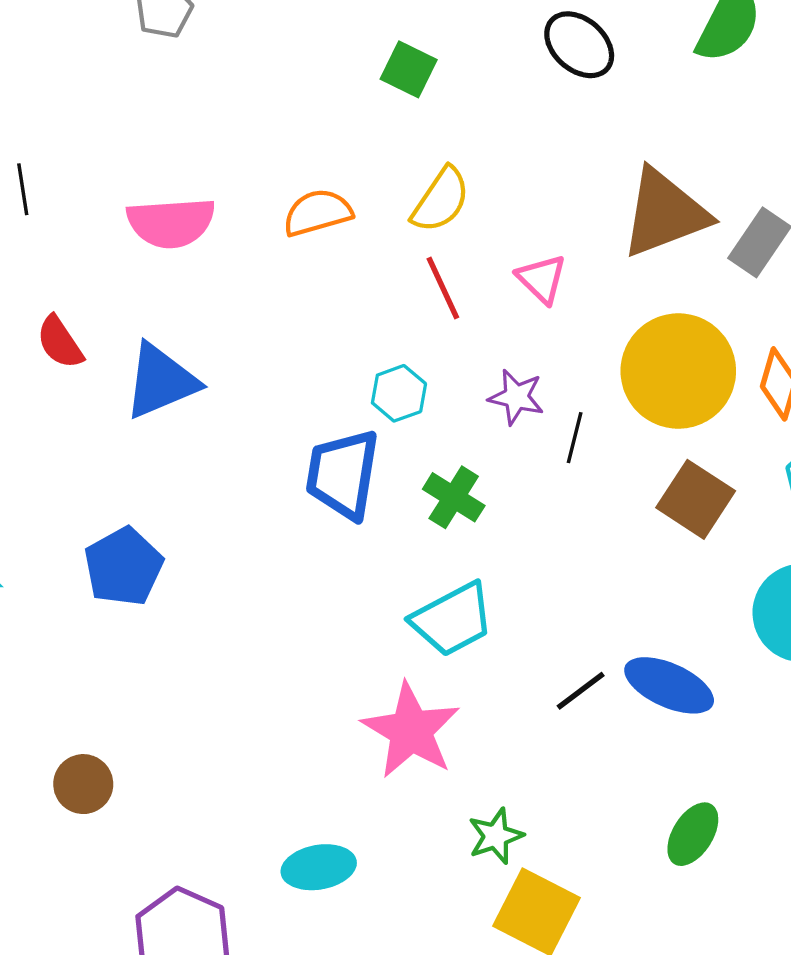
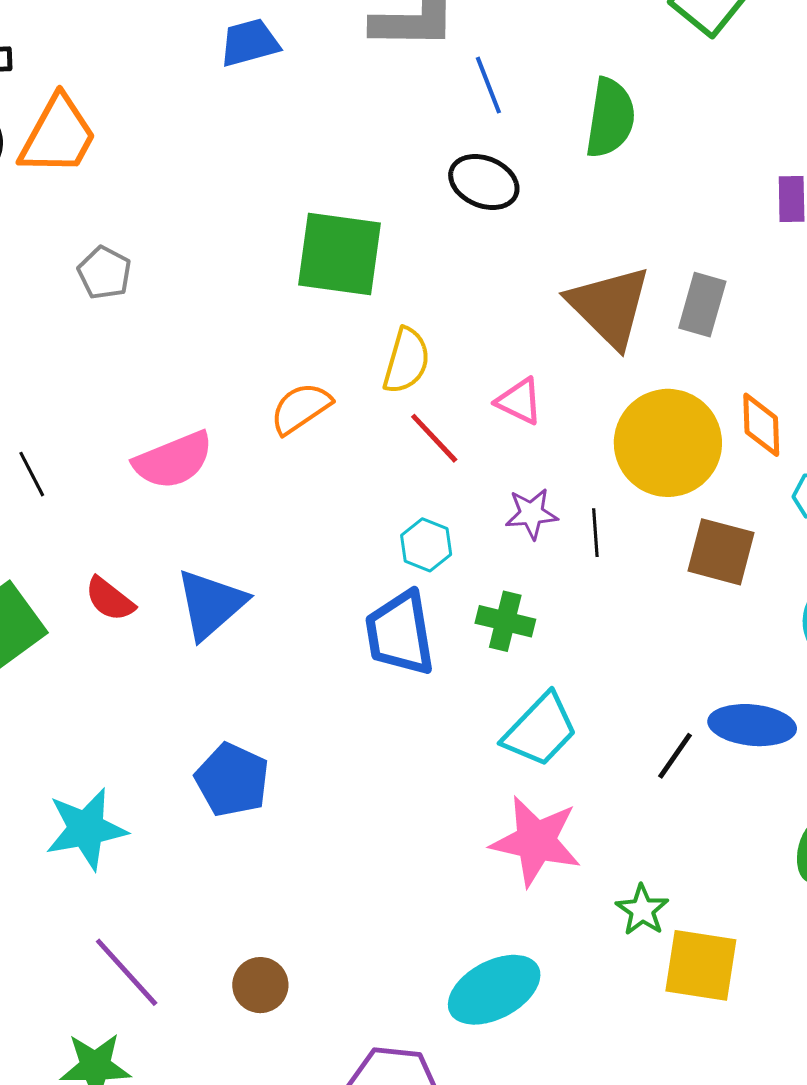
green square: (409, 69) -> (339, 254), size x1.8
brown triangle: (665, 213) -> (609, 307), turned -36
cyan ellipse: (319, 867) -> (494, 990), size x1.4

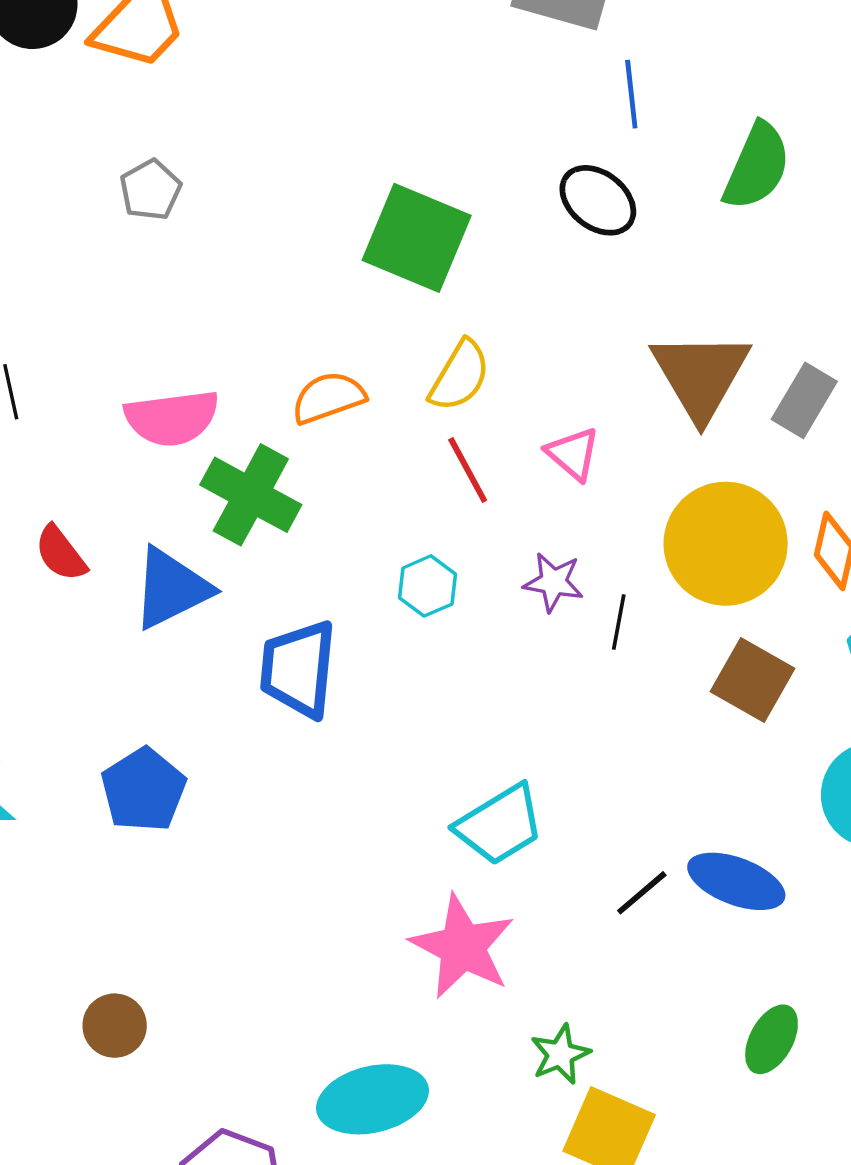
green cross: (505, 621) -> (251, 495), moved, size x1.5
blue trapezoid: (400, 633) -> (298, 669), moved

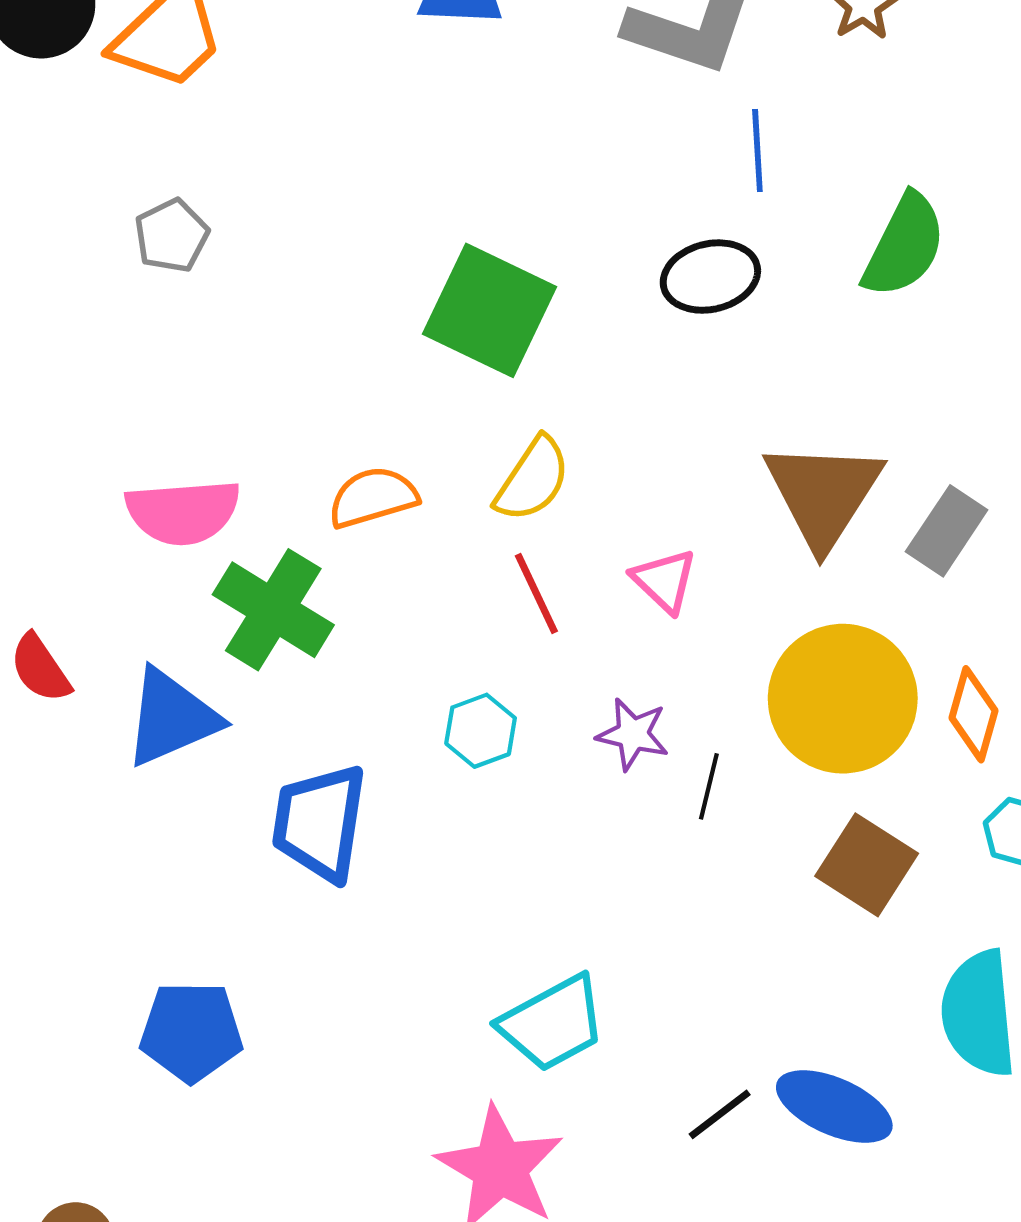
black ellipse: (598, 200) -> (710, 277), turned -54
blue pentagon: (143, 790) -> (191, 1032), moved, turned 30

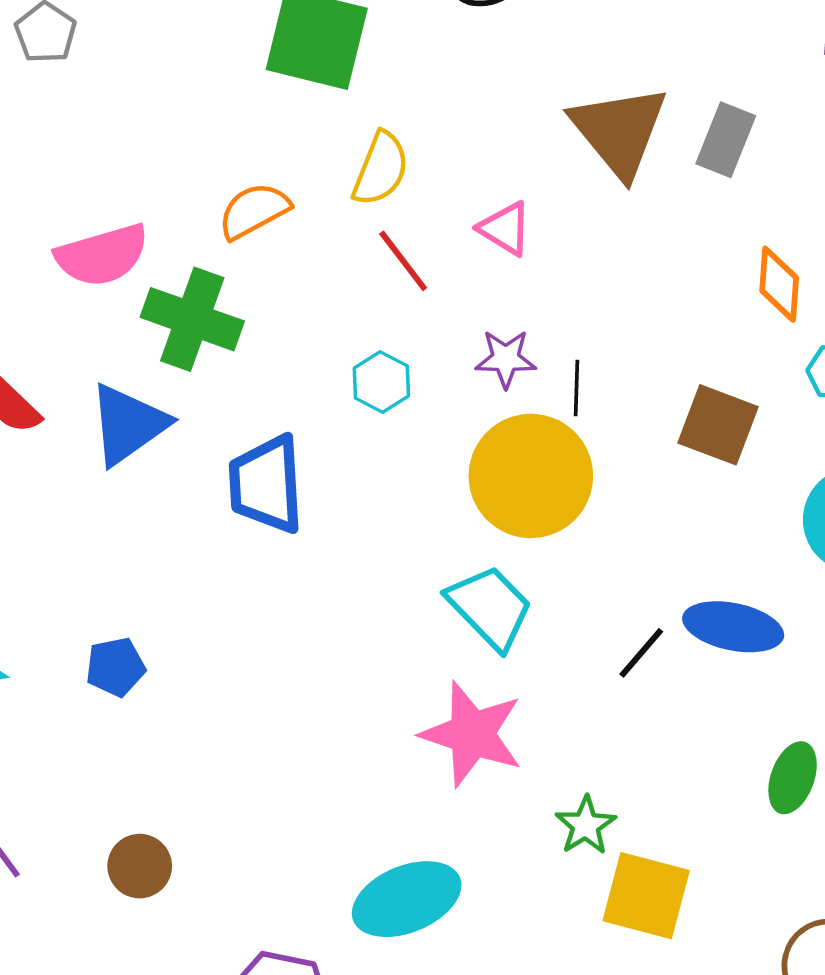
yellow circle: (843, 699) -> (531, 476), moved
cyan trapezoid: (553, 1023) -> (490, 607), turned -94
blue pentagon: (191, 1032) -> (116, 667), moved, size x0.7

